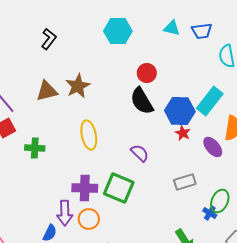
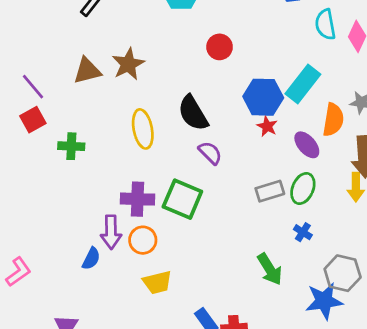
black semicircle: (142, 101) -> (193, 113), moved
green ellipse: (220, 201) -> (303, 188), moved

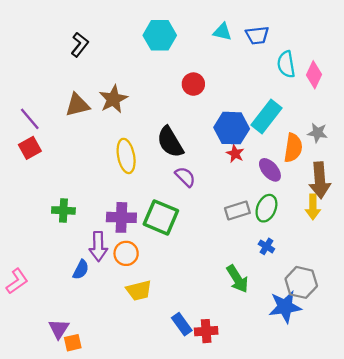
green cross: (71, 146) -> (63, 210), moved

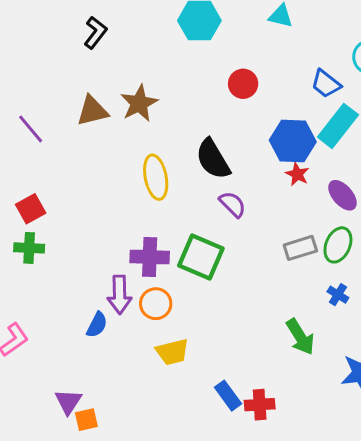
blue trapezoid: (257, 35) -> (326, 84), moved, turned 45
red square: (30, 148) -> (31, 209), moved
green cross: (63, 210) -> (29, 248), moved

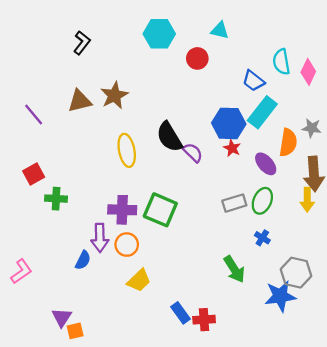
red circle: (243, 84) -> (197, 58), moved
purple semicircle: (233, 204) -> (193, 153), moved
green cross: (29, 248) -> (56, 199), moved
yellow trapezoid: (172, 352) -> (139, 280), turned -30

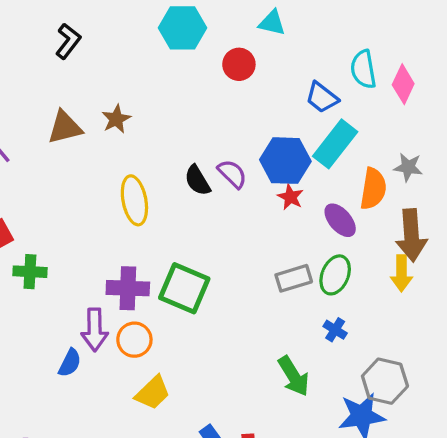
brown star: (114, 95) -> (116, 119), size x0.7
black semicircle: (169, 137) -> (197, 180), size x0.7
purple semicircle: (193, 153) -> (232, 174), moved

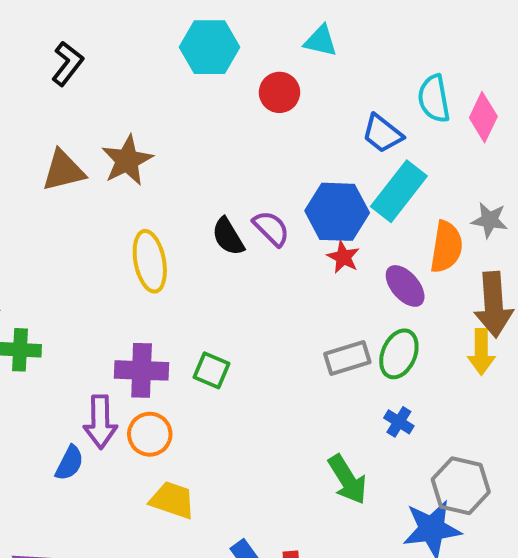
brown star: (116, 119) -> (127, 160), size x1.4
green square: (184, 288) -> (212, 370), size x0.6
yellow trapezoid: (153, 393) -> (172, 500), turned -117

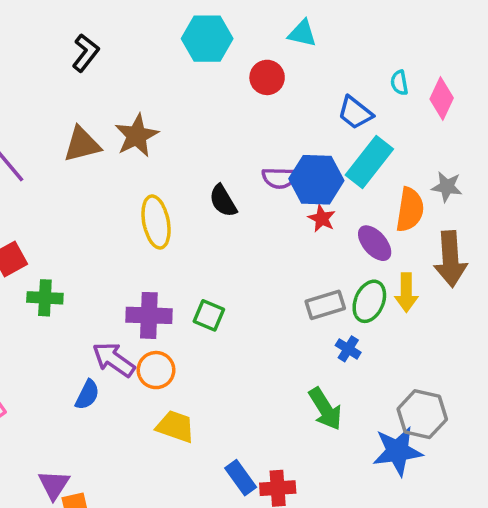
cyan semicircle: (434, 99) -> (399, 83), size x0.6
purple semicircle: (271, 228) -> (279, 178), moved, turned 136
yellow arrow: (481, 352) -> (406, 293), moved
purple arrow: (100, 422) -> (114, 359), turned 126
blue cross: (399, 422) -> (348, 349), moved

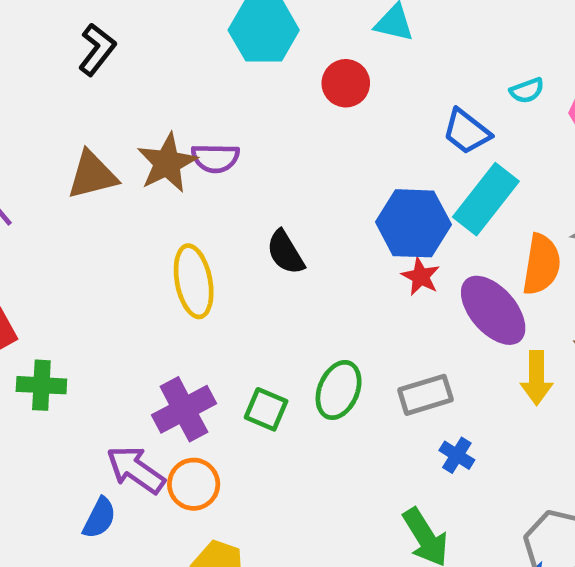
cyan semicircle: (399, 83) -> (527, 90), turned -100
purple semicircle: (279, 178) -> (215, 158), moved
purple ellipse: (375, 243) -> (493, 310), size x1.4
green ellipse: (369, 301) -> (339, 390), moved
purple cross: (149, 315) -> (184, 409), turned -30

